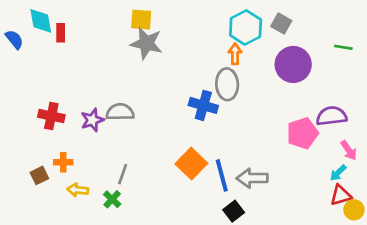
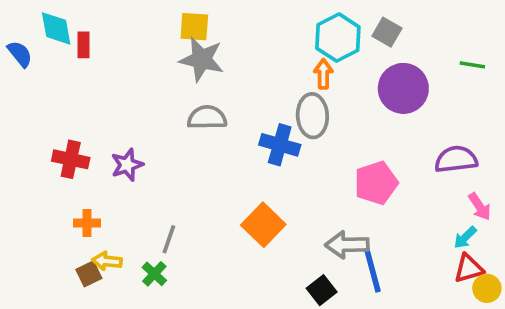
gray semicircle: (120, 112) -> (207, 118), moved
pink pentagon: (302, 133) -> (376, 183), moved
brown square: (39, 175) -> (89, 274), moved
blue line: (222, 175) -> (372, 270), moved

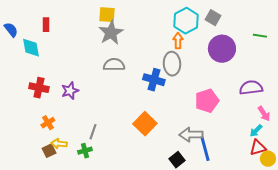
cyan diamond: (56, 28) -> (31, 48), moved
gray star: (202, 59) -> (111, 33), turned 30
orange cross: (87, 223) -> (48, 123), turned -32
green cross: (154, 274) -> (85, 151), turned 32

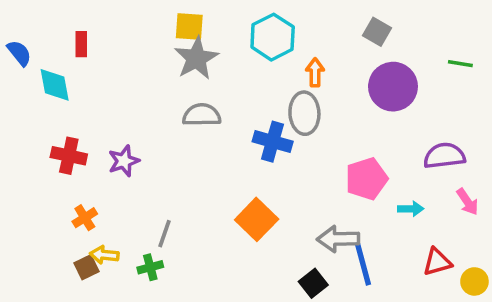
cyan hexagon: (186, 21) -> (273, 37), moved
cyan arrow: (256, 131) -> (411, 209), moved, turned -136
red triangle: (258, 148) -> (437, 262), moved

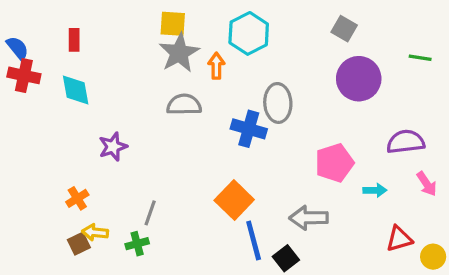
orange arrow: (315, 72) -> (216, 66), moved
cyan diamond: (55, 85) -> (76, 90), moved
red cross: (69, 156) -> (24, 75), moved
blue line: (363, 264) -> (254, 240), moved

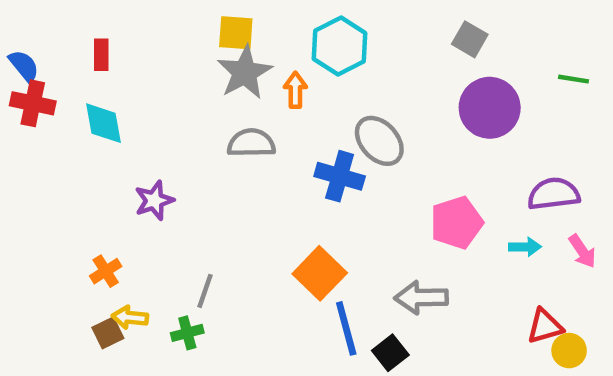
gray ellipse: (278, 103) -> (379, 141), turned -39
cyan arrow: (375, 190) -> (525, 247), moved
yellow circle: (433, 257) -> (569, 351), moved

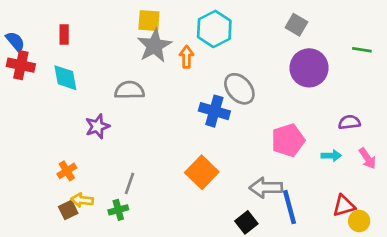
gray semicircle: (251, 143) -> (129, 90), moved
purple semicircle: (554, 194) -> (349, 122), size x0.7
blue line: (346, 328) -> (290, 207), moved

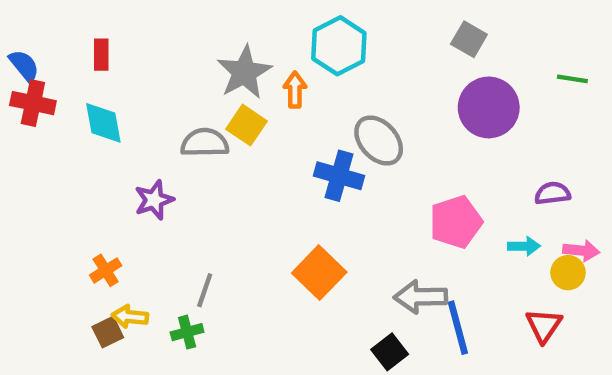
yellow square: (149, 21) -> (247, 125), moved, turned 30
pink arrow: (367, 158) -> (581, 251), turned -50
red triangle: (344, 206) -> (544, 325), turned -40
yellow circle: (359, 221) -> (568, 273), moved

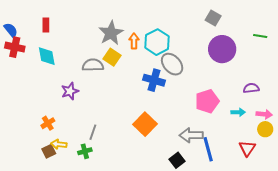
cyan hexagon: (339, 46) -> (157, 42), moved
yellow circle: (568, 273) -> (265, 129), moved

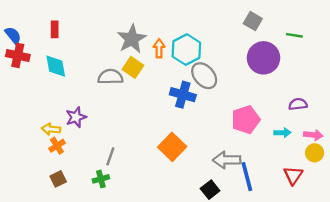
green line: (260, 36) -> (294, 35), moved
purple star: (70, 91) -> (76, 117), moved
yellow arrow: (59, 144) -> (51, 129), moved

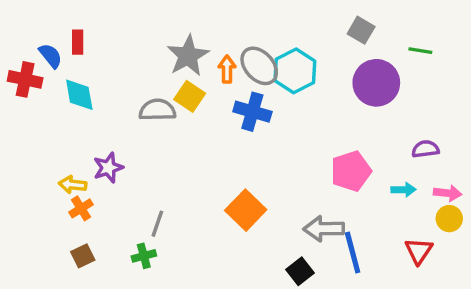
blue semicircle: (13, 35) -> (51, 56), moved
cyan hexagon: (186, 50) -> (295, 71), moved
gray ellipse: (204, 76) -> (259, 66), moved
blue cross: (183, 95) -> (252, 112), moved

